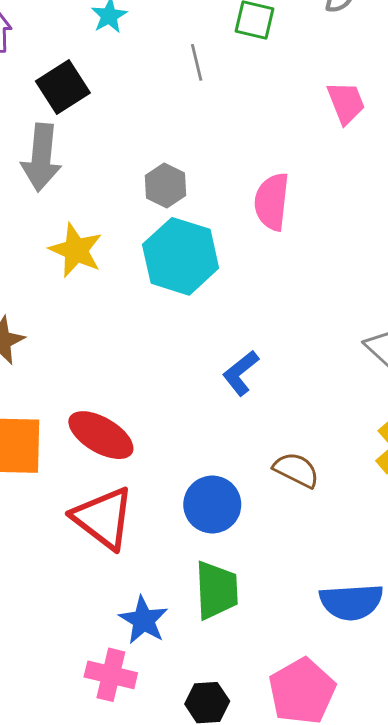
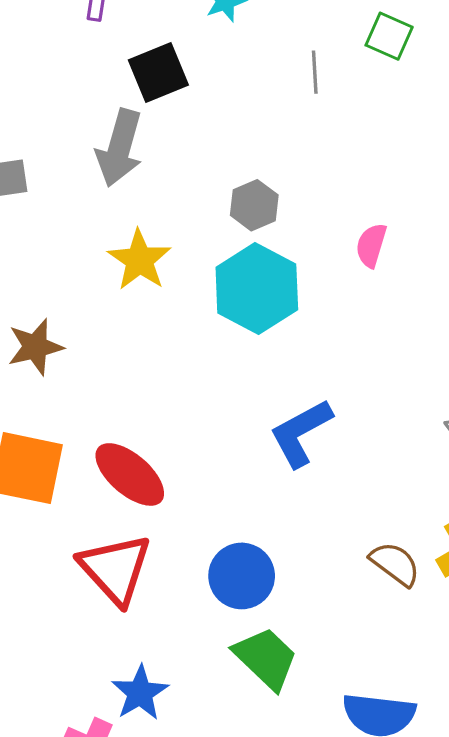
pink semicircle: (272, 202) -> (371, 245), size x0.7
blue L-shape: (241, 373) -> (301, 433), size x1.4
brown semicircle: (296, 470) -> (395, 564), moved
green trapezoid: (216, 590) -> (266, 658), moved, turned -54

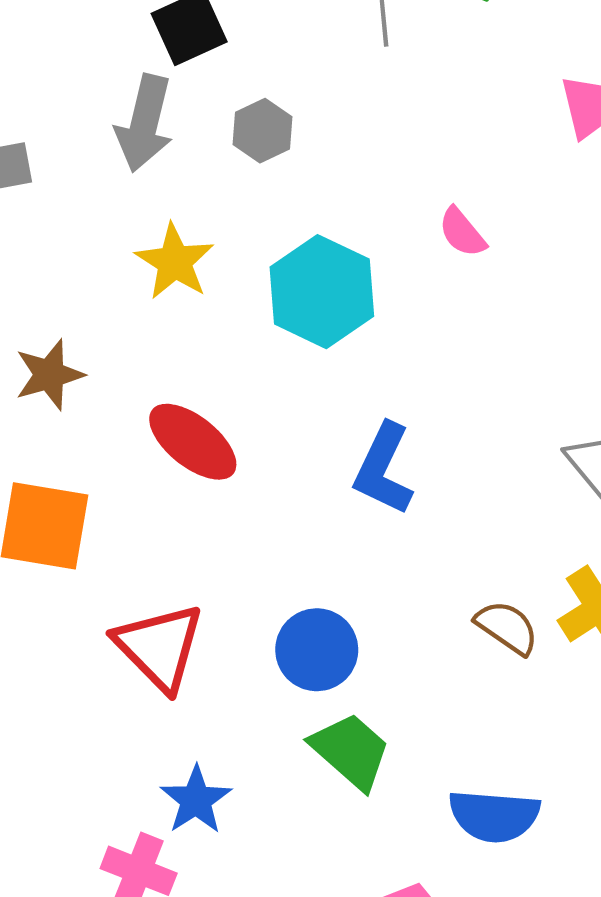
gray hexagon: (254, 205) -> (263, 131), moved
pink semicircle: (371, 245) -> (462, 232), turned -54
blue L-shape: (301, 433) -> (383, 469), turned -34
red ellipse: (130, 474) -> (193, 442), moved

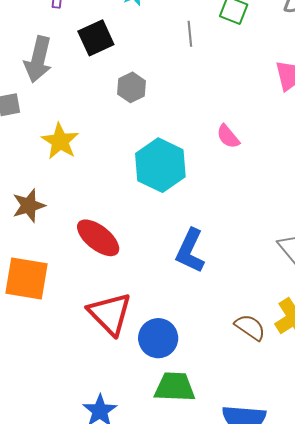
gray arrow: (144, 123) -> (38, 59), moved
yellow star: (175, 262) -> (60, 141), moved
red triangle: (159, 647) -> (110, 314), moved
green trapezoid: (351, 751) -> (175, 387), turned -39

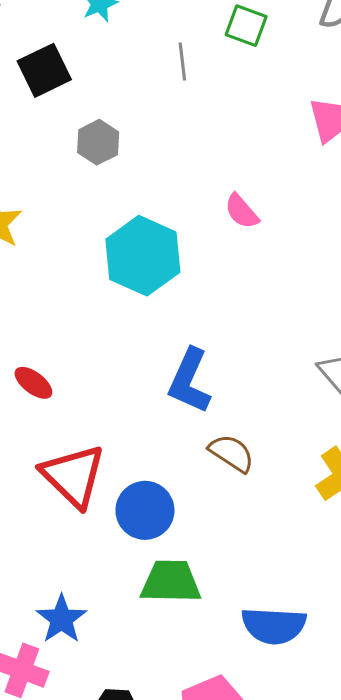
red ellipse: (98, 238) -> (33, 383), moved, size x0.6
brown semicircle: (250, 327) -> (232, 453), moved

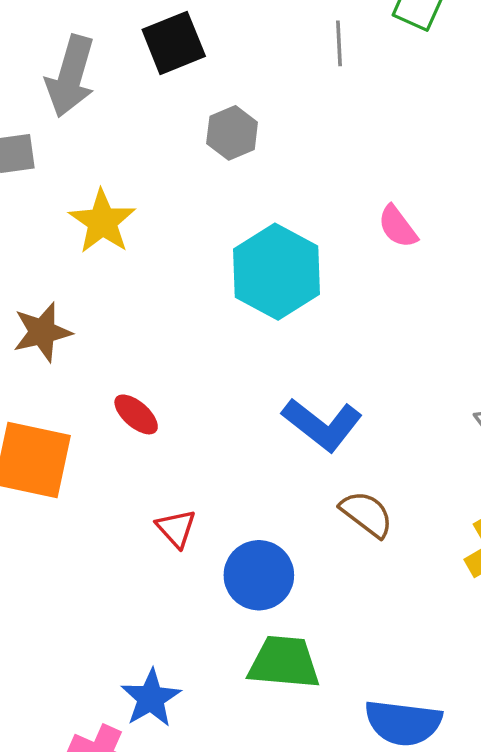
blue L-shape: (189, 381) -> (322, 424), turned -80
red triangle: (73, 476) -> (176, 528), size x0.5

